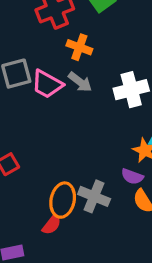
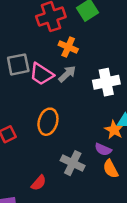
gray arrow: (80, 82) -> (67, 74), turned -84
orange ellipse: (63, 200) -> (48, 122), moved

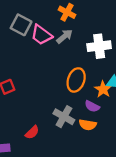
gray square: (18, 64) -> (21, 25), turned 35
orange ellipse: (48, 122) -> (76, 80), moved
orange semicircle: (111, 169) -> (88, 125), moved, turned -56

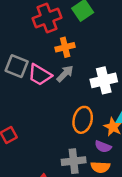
orange cross: (67, 12) -> (65, 47), turned -35
gray cross: (64, 117) -> (74, 161), turned -30

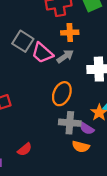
orange ellipse: (83, 120) -> (62, 94), moved
gray cross: (74, 161) -> (70, 123), moved

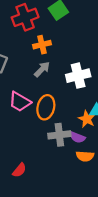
pink trapezoid: (42, 53) -> (20, 102), moved
orange semicircle: (81, 147) -> (85, 156), moved

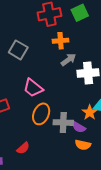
gray arrow: (42, 69) -> (68, 60), moved
orange ellipse: (46, 107) -> (41, 114), moved

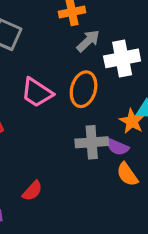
orange ellipse: (41, 114) -> (84, 89), moved
orange semicircle: (83, 145) -> (127, 174), turned 49

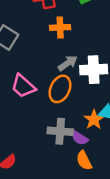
gray arrow: (88, 41) -> (68, 63), moved

